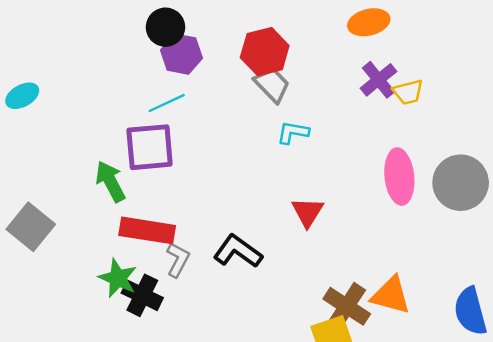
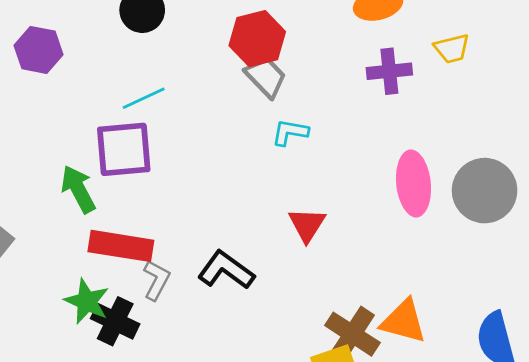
purple hexagon: (181, 54) -> (38, 50), moved
purple cross: (379, 80) -> (389, 71), turned 33
yellow trapezoid: (408, 92) -> (452, 49), moved

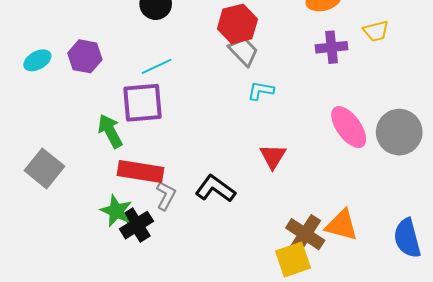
purple hexagon: (38, 50) -> (85, 56), moved
pink ellipse: (414, 183) -> (349, 127), turned -30
black cross: (115, 321) -> (136, 225), turned 32

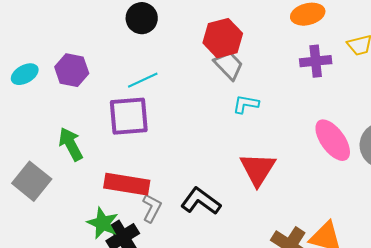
green arrow: (110, 131) -> (71, 144), moved
red triangle: (273, 156) -> (258, 169), size x1.4

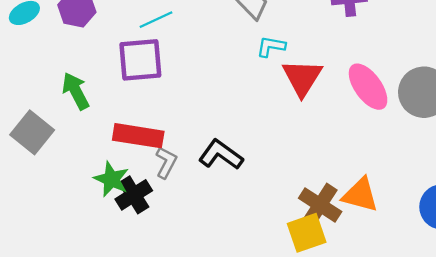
red triangle: (258, 169) -> (302, 78), moved

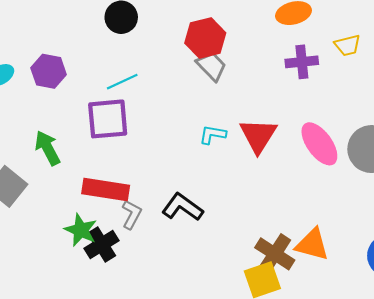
cyan L-shape: (271, 46) -> (213, 135), moved

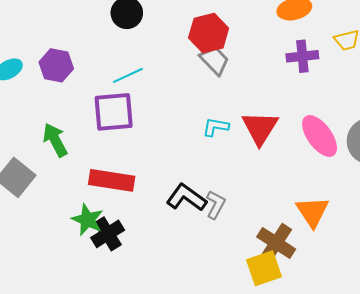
gray L-shape: (132, 214) -> (216, 205), moved
orange triangle: (312, 245) -> (312, 212), moved, turned 42

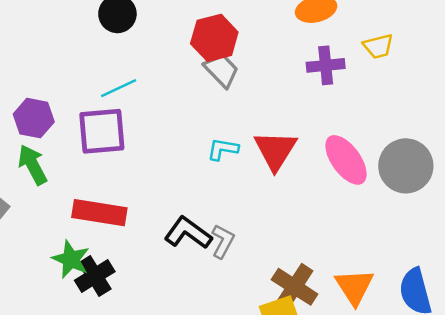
purple hexagon: (56, 65) -> (34, 118), moved
orange triangle: (312, 212) -> (354, 287), moved

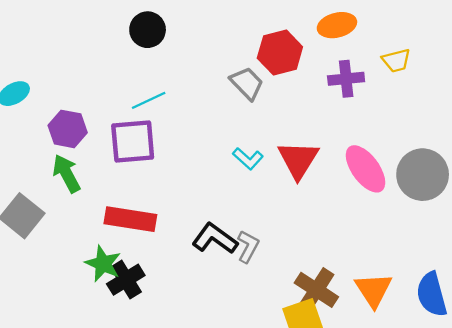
red hexagon: (214, 38) -> (280, 52), moved
cyan L-shape: (223, 149) -> (248, 159), turned -148

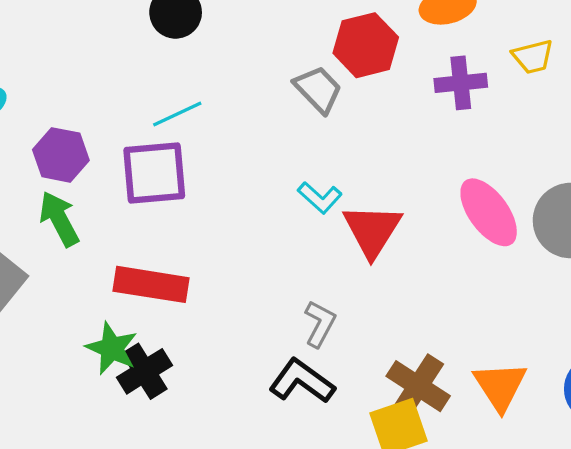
red triangle: (298, 160) -> (372, 230), moved
black L-shape: (215, 239) -> (302, 381), moved

